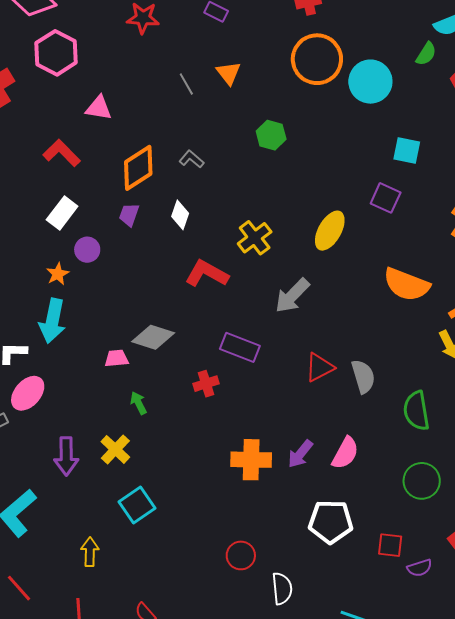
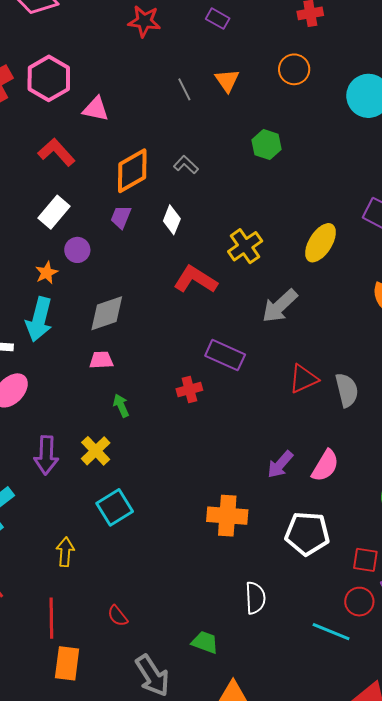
pink hexagon: (56, 53) -> (49, 78), moved
orange circle: (317, 59) -> (294, 69), moved, size x0.6
gray diamond: (153, 337) -> (107, 313), moved, turned -39
orange cross: (251, 460) -> (227, 516), moved
red circle: (241, 555) -> (359, 602), moved

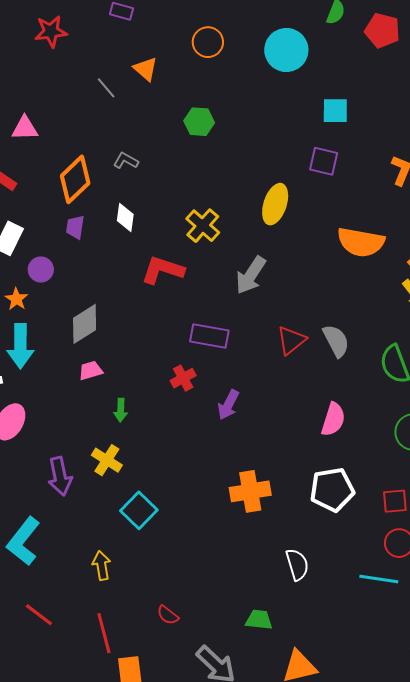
green arrow: (121, 406) -> (121, 410), turned -140
purple arrow: (280, 464) -> (228, 405), moved

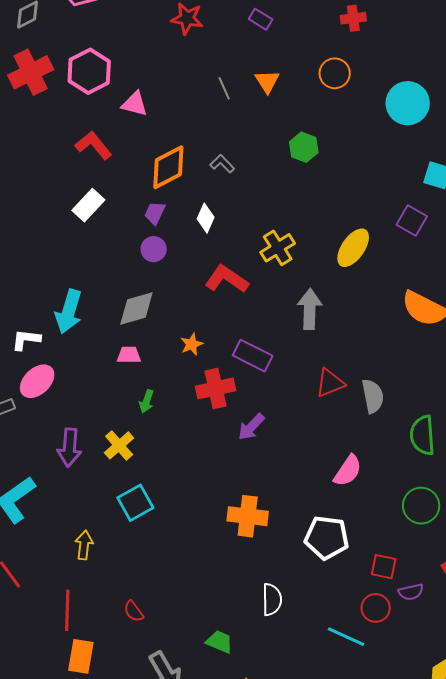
purple circle: (41, 270) -> (154, 249), moved
gray arrow: (251, 275) -> (310, 309), turned 132
orange star: (16, 299) -> (192, 344), moved
red cross: (183, 378) -> (216, 388), size x1.5

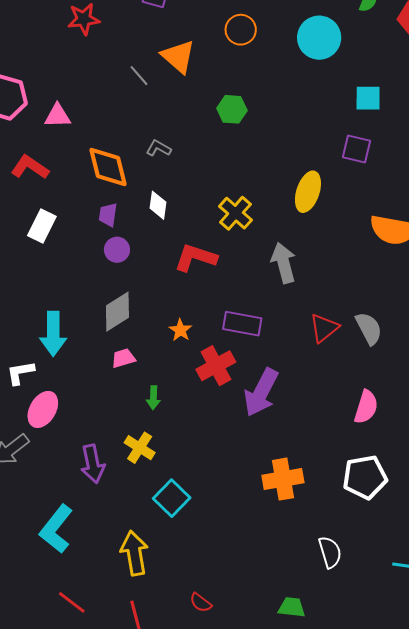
orange triangle: (267, 81) -> (178, 57), size x1.4
orange diamond: (168, 167) -> (108, 167), turned -60
purple arrow: (251, 427) -> (261, 392), size x1.6
yellow arrow: (84, 545) -> (134, 553), size x1.5

